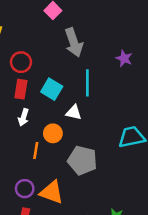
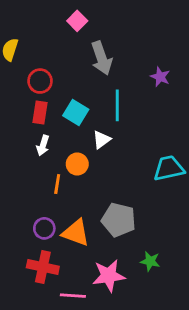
white triangle: (74, 112) -> (102, 140), turned -49
gray pentagon: (82, 160) -> (119, 220), moved

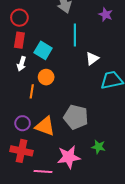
cyan square: (76, 113) -> (43, 50), moved
white triangle: (102, 140) -> (92, 59), moved

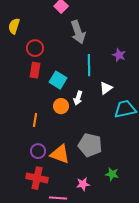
purple star: (106, 15) -> (119, 55), moved
white arrow: (21, 64) -> (78, 98), moved
orange line: (32, 91) -> (35, 120), moved
pink star: (69, 157) -> (83, 184), size x0.6

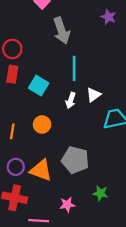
purple star: (119, 55) -> (108, 17), moved
white arrow: (78, 98) -> (71, 100), moved
orange circle: (61, 106) -> (42, 124), moved

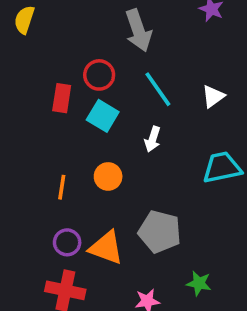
red circle: (12, 49) -> (99, 75), moved
cyan line: (74, 68) -> (158, 89), turned -35
white triangle: (94, 95) -> (213, 96), moved

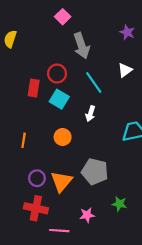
white triangle: (213, 96) -> (125, 70), moved
orange line: (62, 187) -> (24, 140), moved
orange triangle: (106, 248) -> (61, 182), turned 50

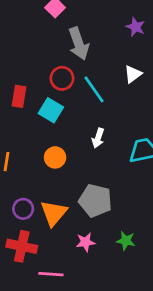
red circle: (57, 74) -> (62, 78), moved
white arrow: (90, 114) -> (98, 138), moved
pink star: (87, 215) -> (86, 242), moved

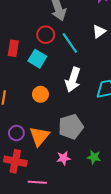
white arrow: (98, 138) -> (73, 80), size x1.6
gray pentagon: (95, 200) -> (71, 127), turned -30

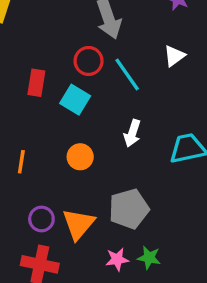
white arrow: (73, 80) -> (132, 133), size x0.7
green star: (94, 157) -> (149, 258), moved

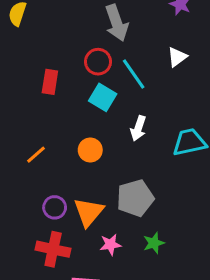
cyan square: (75, 100) -> (103, 97), moved
orange line: (21, 162) -> (36, 155), turned 40
green star: (149, 258) -> (154, 243), turned -30
pink star: (117, 259) -> (110, 245), moved

